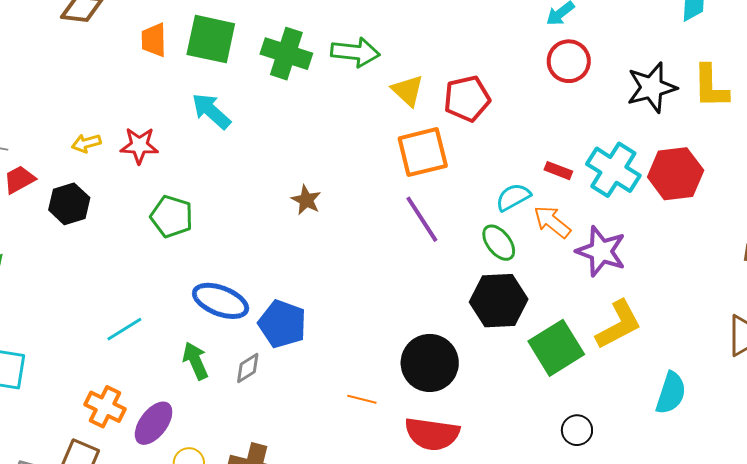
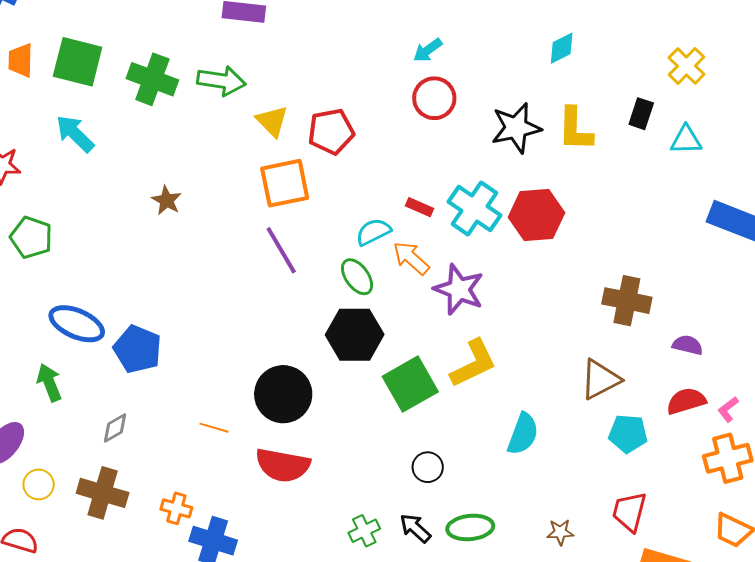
brown star: (306, 200) -> (167, 200), moved
gray diamond: (248, 368) -> (115, 428), moved

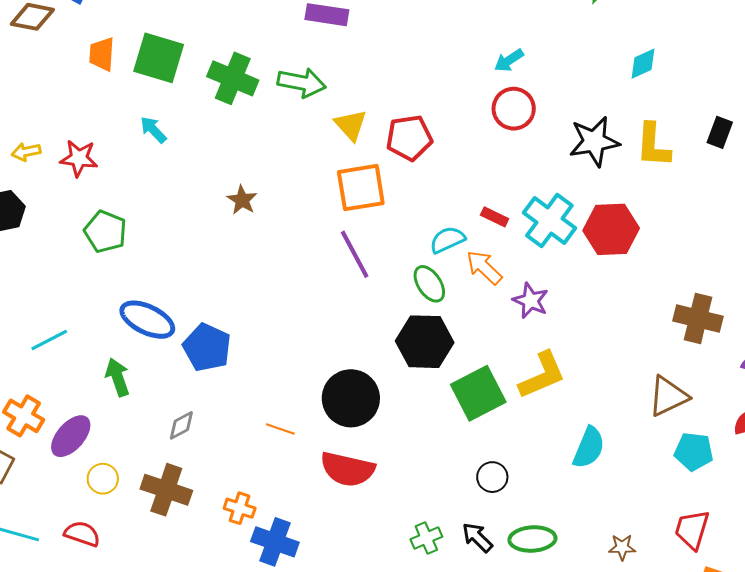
cyan arrow: (75, 134) -> (153, 130), size x0.7
purple star: (459, 289) -> (531, 301), size x0.7

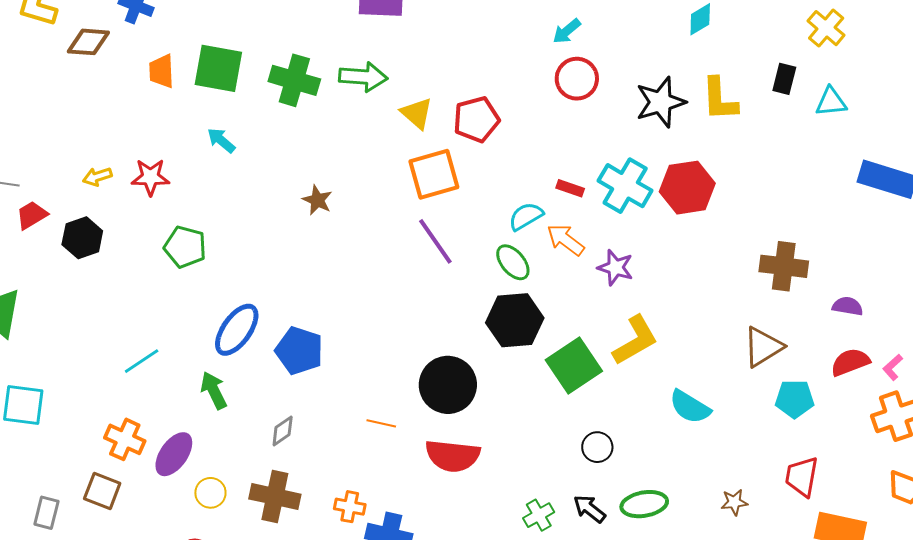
blue ellipse: (147, 320) -> (237, 330), turned -74
cyan semicircle: (589, 448) -> (690, 407), turned 105

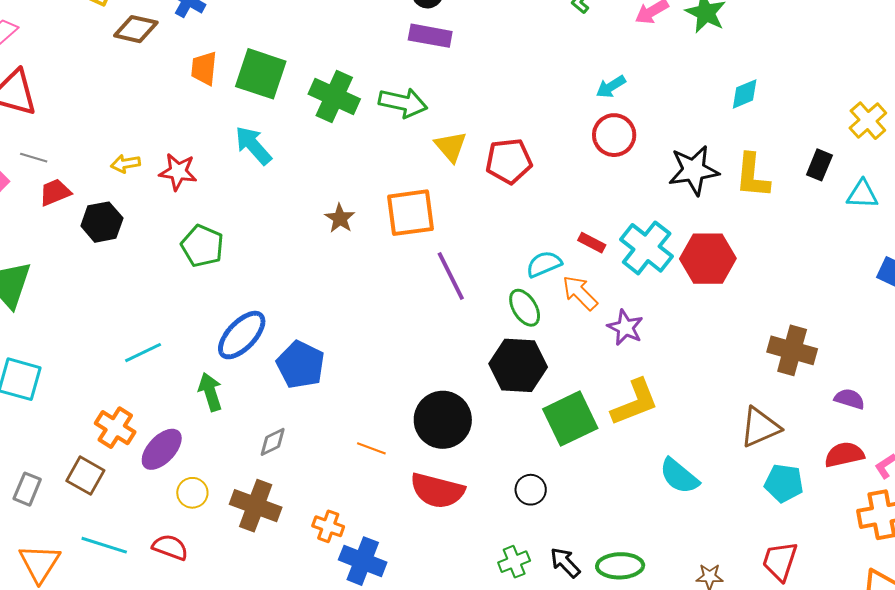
cyan arrow: (221, 140) -> (253, 145), size x1.4
orange square: (434, 174) -> (411, 213), moved
black circle: (597, 447) -> (531, 490), moved

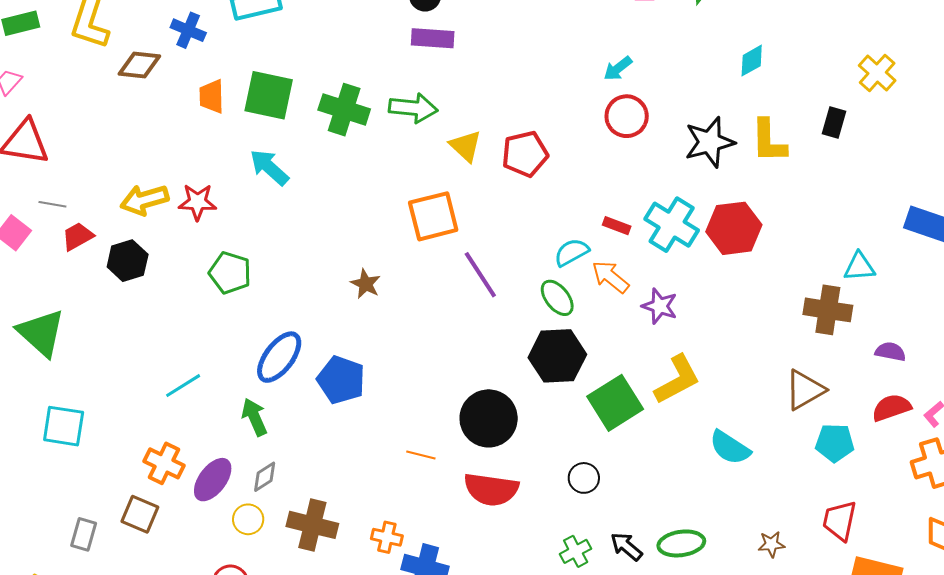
yellow arrow: (125, 164) -> (144, 200), size x1.6
cyan triangle: (862, 194) -> (859, 267), moved
brown star: (340, 218) -> (366, 284), moved
gray diamond: (273, 442) -> (265, 477), moved

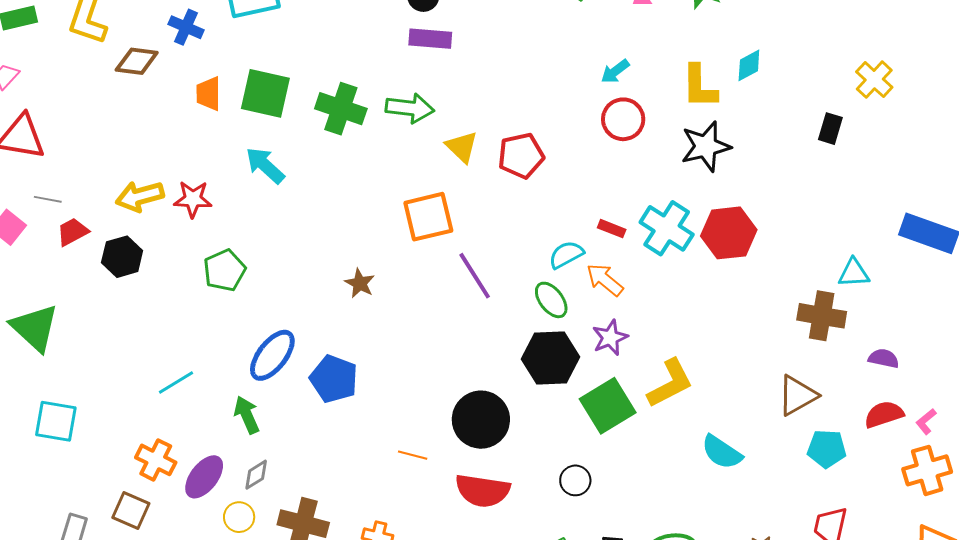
yellow L-shape: (769, 141) -> (699, 87), moved
green pentagon: (230, 273) -> (224, 270), turned 30
purple star: (660, 306) -> (610, 338), moved, turned 30

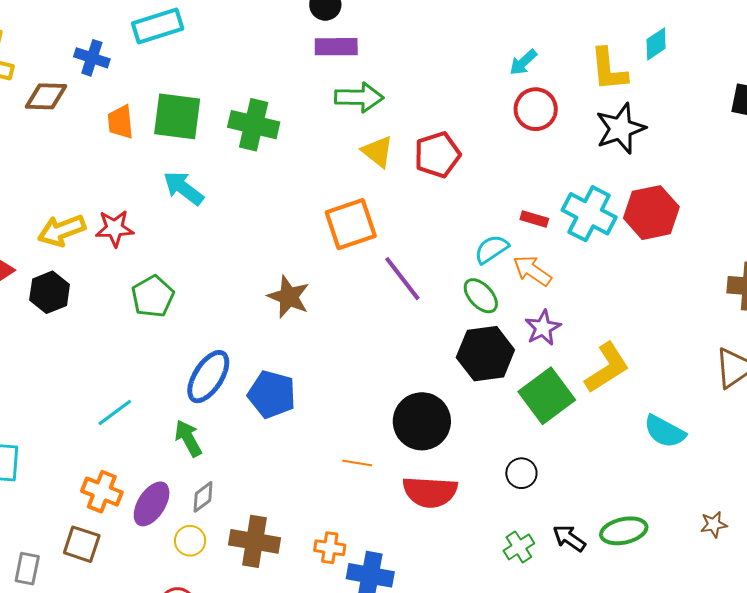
green arrow: (410, 108) -> (359, 97), moved
brown star: (360, 283) -> (289, 297), size x1.4

